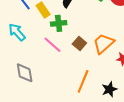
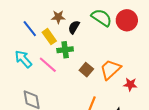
pink line: (52, 45) -> (48, 65), moved

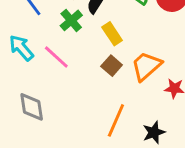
yellow rectangle: (49, 37) -> (112, 34), moved
green cross: (65, 50) -> (71, 20), moved, turned -35

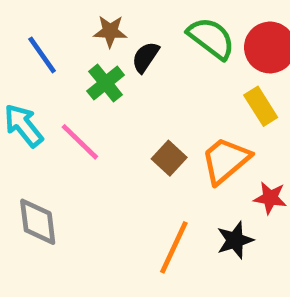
yellow rectangle: (112, 34) -> (261, 106), moved
black star: (154, 132) -> (235, 240), moved

